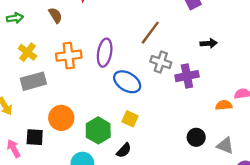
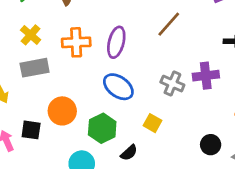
gray cross: (161, 62) -> (172, 84), moved
blue ellipse: (127, 82) -> (118, 87), moved
yellow square: (130, 119) -> (153, 123), moved

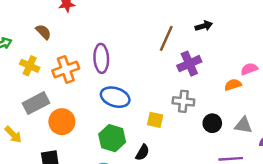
brown line: (169, 24) -> (166, 38), moved
yellow cross: (31, 35) -> (30, 66), moved
gray cross: (172, 84) -> (183, 101), moved
orange circle: (62, 111) -> (62, 122), moved

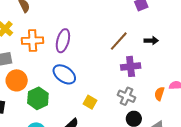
orange semicircle: (233, 85) -> (159, 94), turned -72
gray cross: (183, 101) -> (127, 96), moved
green hexagon: (112, 138) -> (38, 98), moved

